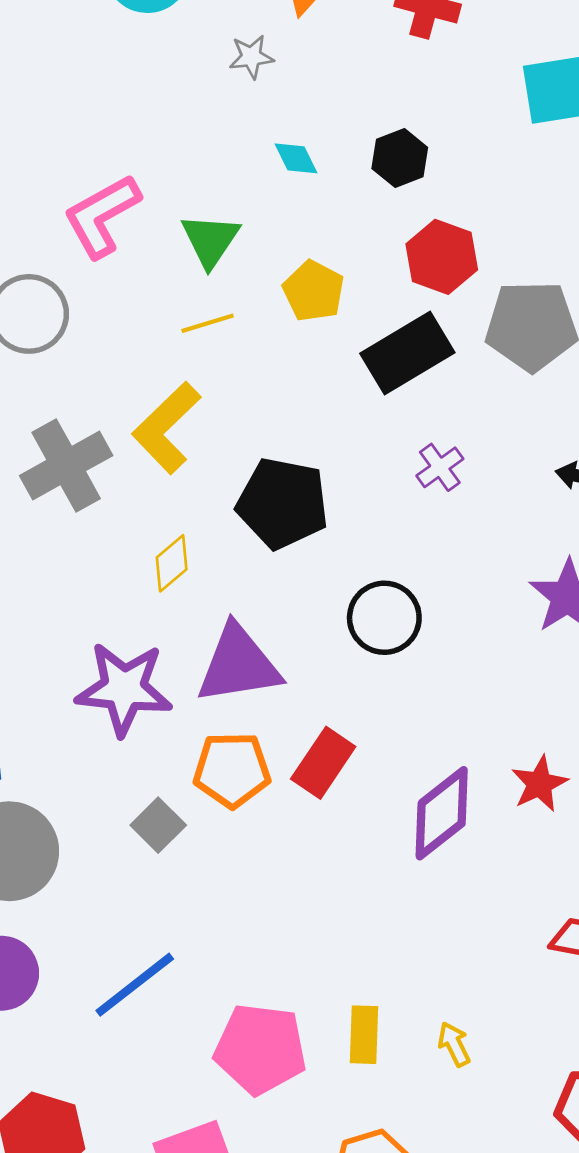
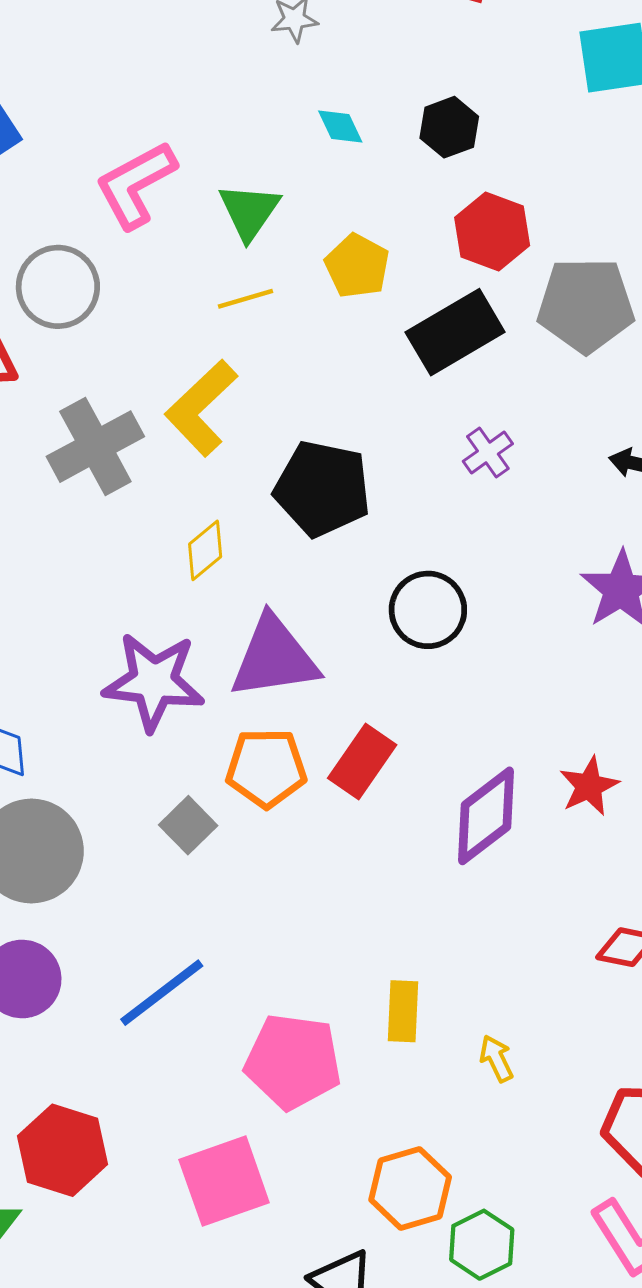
yellow rectangle: (364, 1035) -> (403, 1011), moved

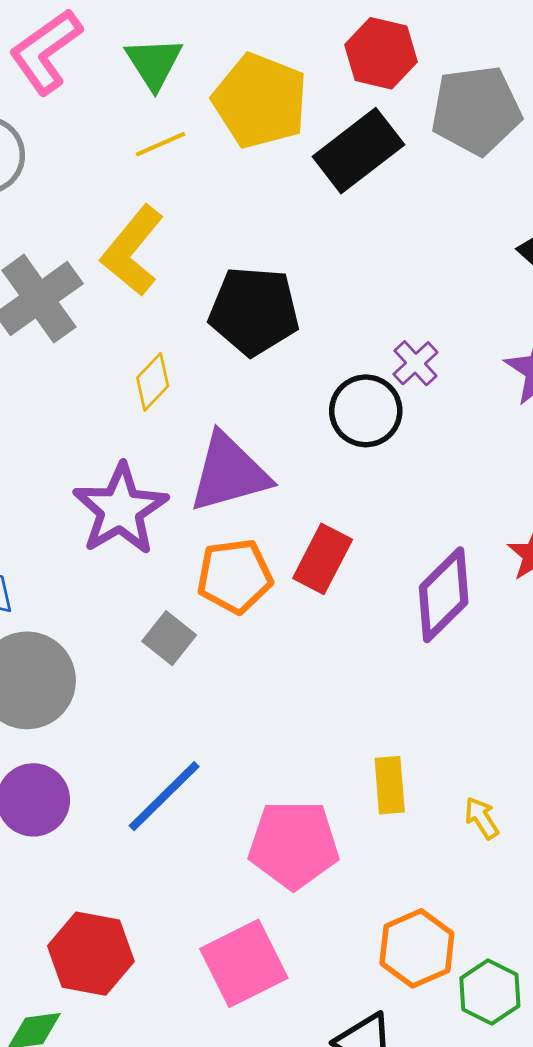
yellow pentagon: (357, 266) -> (260, 101), size x1.6
purple cross: (488, 453) -> (415, 363), moved
purple star: (154, 682) -> (120, 509), turned -30

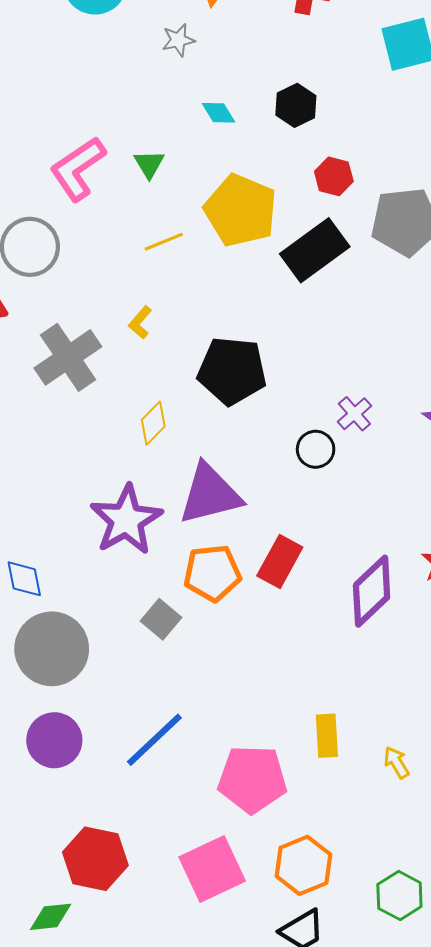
red hexagon: (381, 53) -> (334, 176), size x0.7
green triangle: (154, 63) -> (149, 164), moved, size x0.7
yellow L-shape: (132, 251) -> (140, 322), size x0.5
black circle: (366, 411) -> (316, 449), size x0.7
orange hexagon: (417, 948) -> (303, 865), moved

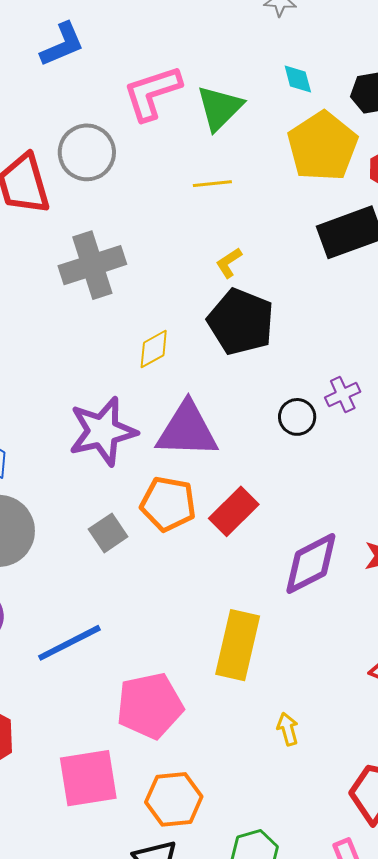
green triangle: (149, 164) -> (220, 108), size x1.6
yellow pentagon: (241, 210) -> (323, 146), moved
yellow L-shape: (140, 322) -> (229, 263), moved
yellow rectangle: (327, 736) -> (238, 645), moved, size x1.6
pink pentagon: (252, 779) -> (150, 706), turned -30

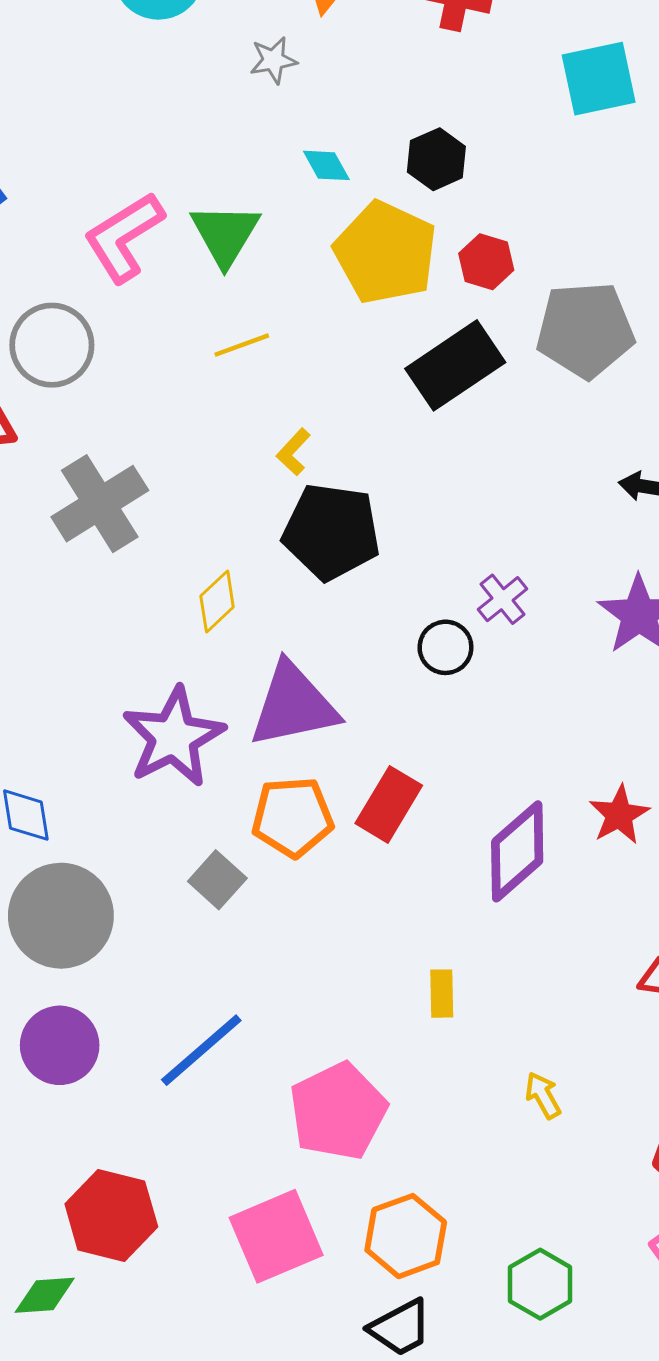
yellow rectangle: (238, 645) -> (442, 994), size x0.5

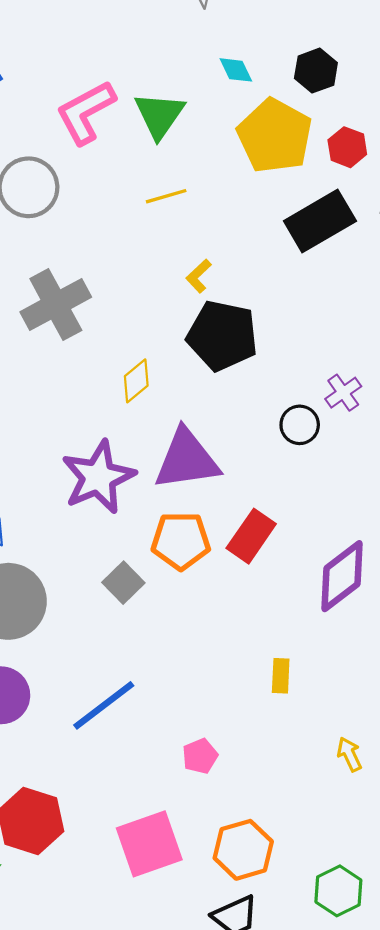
pink pentagon: (338, 1111) -> (200, 756), size x0.5

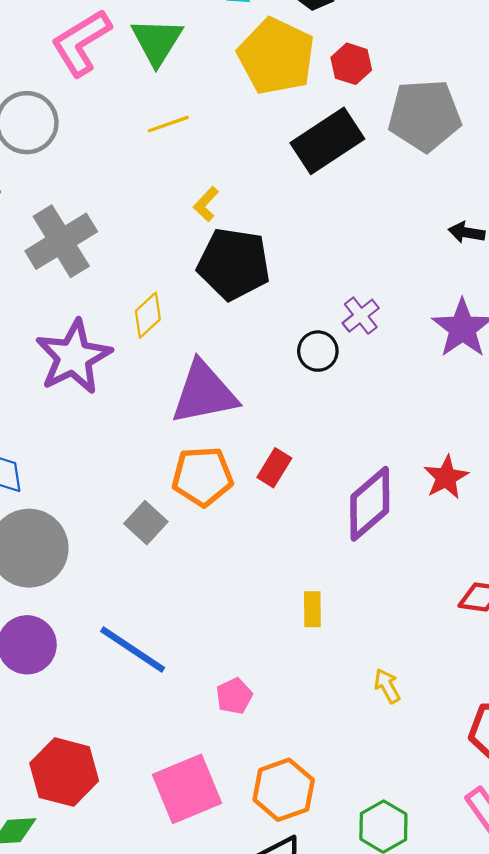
purple star: (98, 477) -> (74, 357), moved
red rectangle: (251, 536) -> (274, 468), size x0.7
blue line: (104, 705) -> (133, 649), turned 74

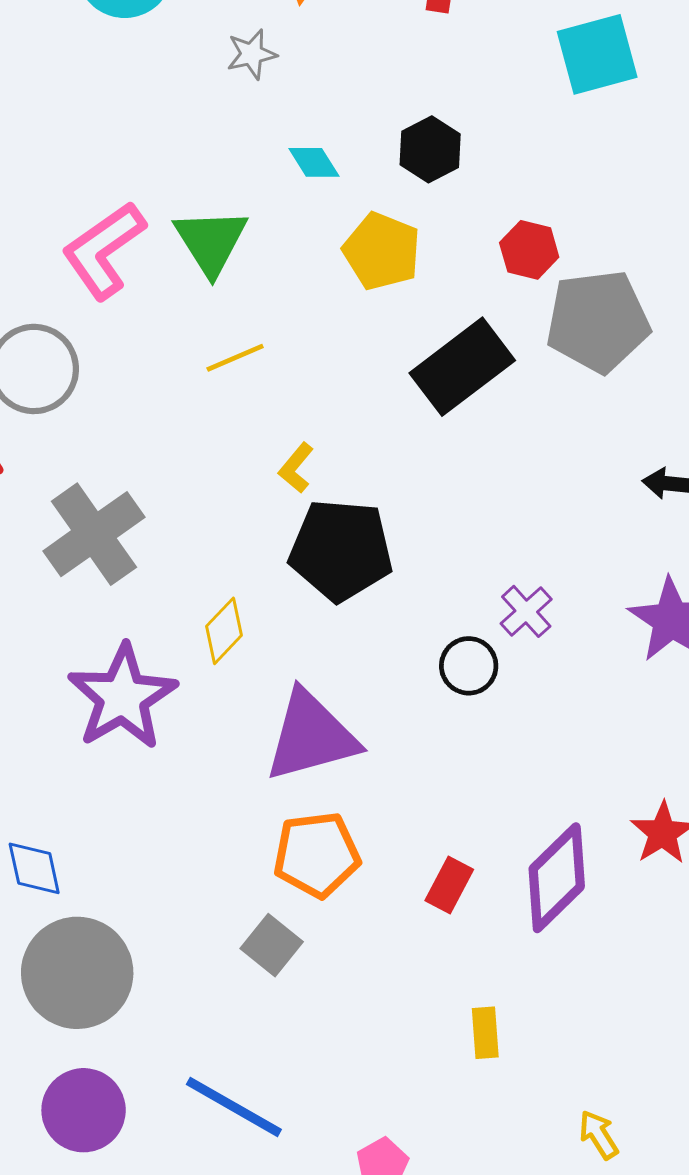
yellow pentagon: (276, 56) -> (382, 251), size x0.7
red hexagon: (351, 64) -> (529, 250), moved
red rectangle: (274, 468) -> (449, 885), moved
gray square: (146, 523) -> (272, 945), moved

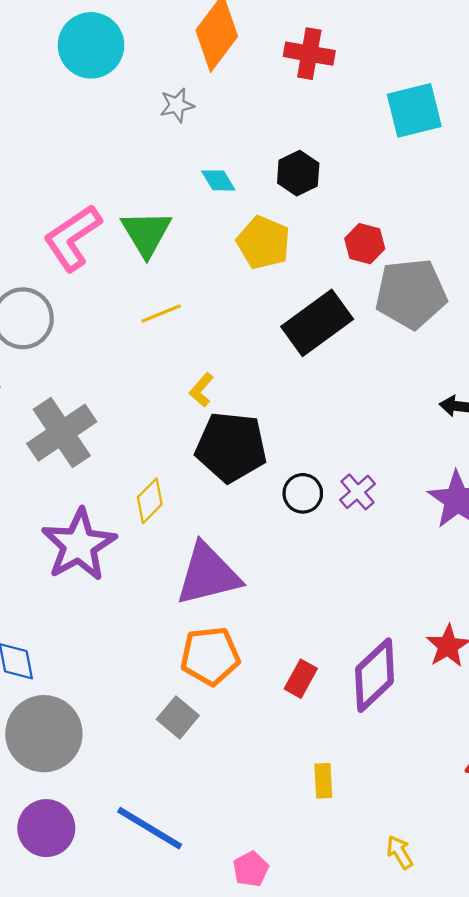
black circle: (469, 666) -> (303, 493), moved

